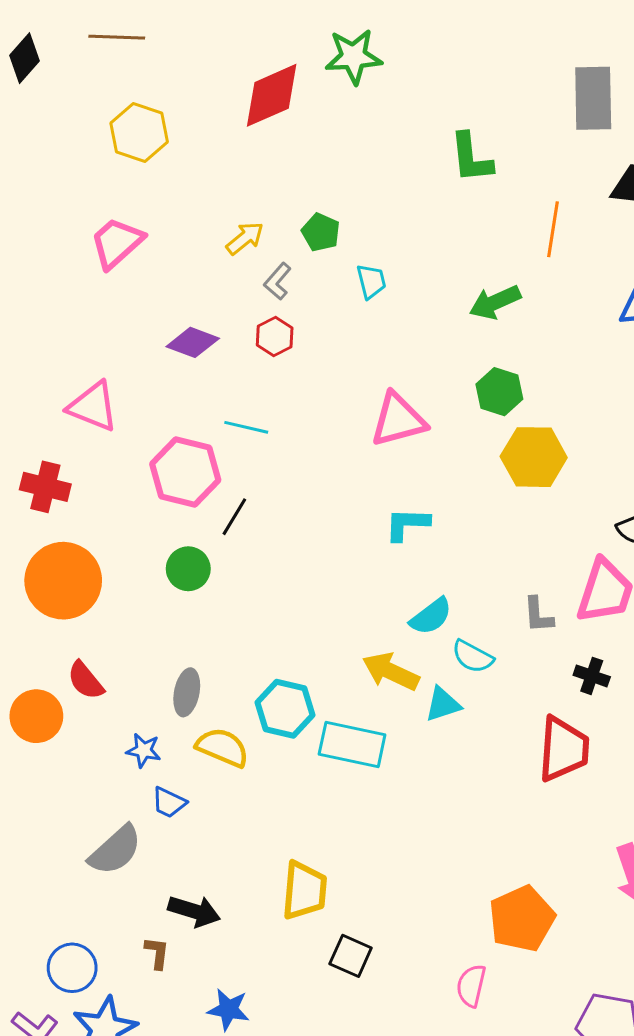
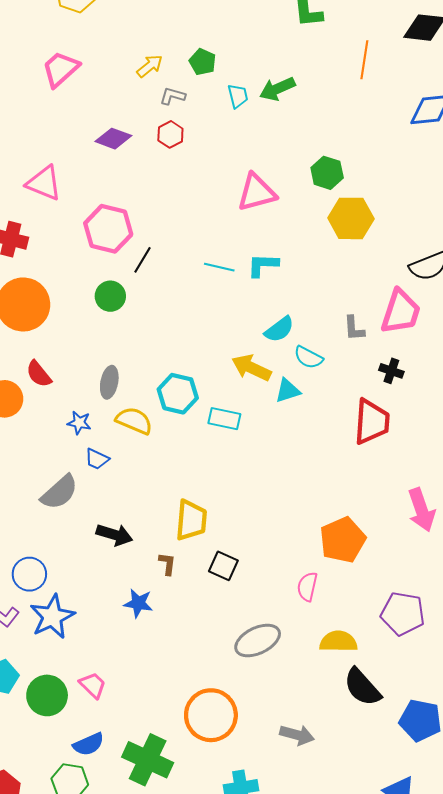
gray L-shape: (278, 281) -> (173, 96), turned 65
green arrow: (495, 302) -> (277, 89), moved
cyan line: (246, 427) -> (219, 267), moved
cyan rectangle: (352, 744) -> (224, 419), size x0.7
brown L-shape: (157, 953) -> (167, 564), moved

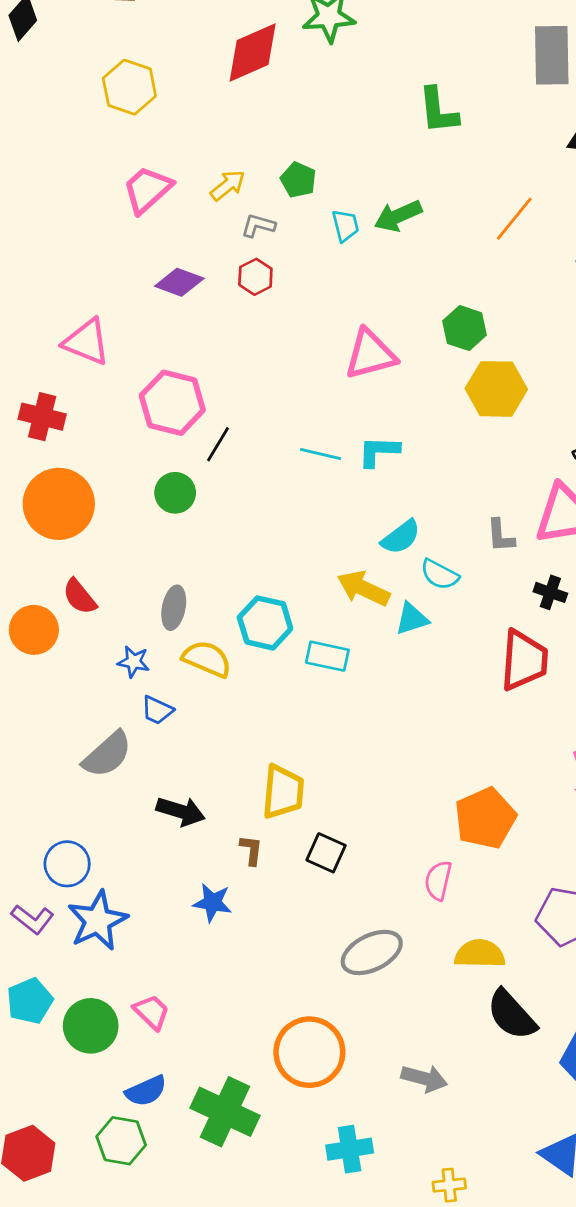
orange line: (364, 60) -> (514, 219), moved, turned 30
pink trapezoid: (61, 69) -> (147, 190), moved

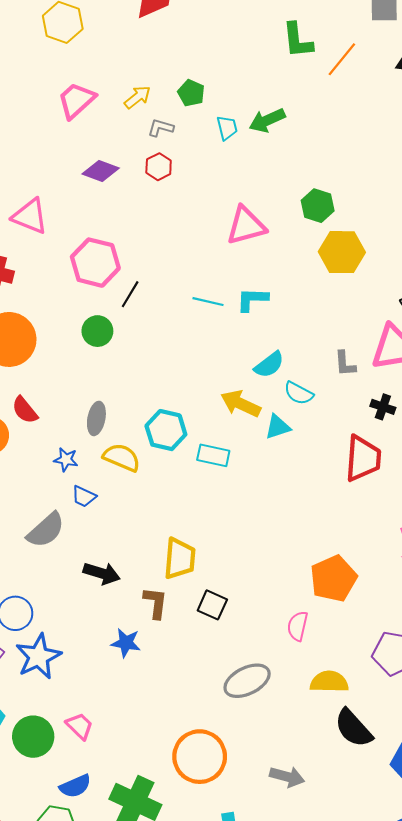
orange line: (514, 219) -> (342, 59), moved
brown L-shape: (251, 850) -> (155, 603), size x1.4

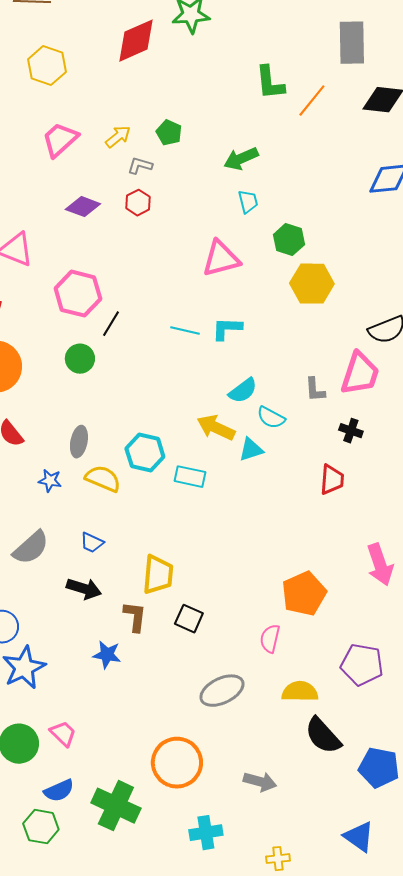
cyan trapezoid: (227, 128) -> (248, 202), moved
red trapezoid: (363, 458) -> (332, 480), size x0.7
blue trapezoid: (84, 496) -> (92, 543), moved

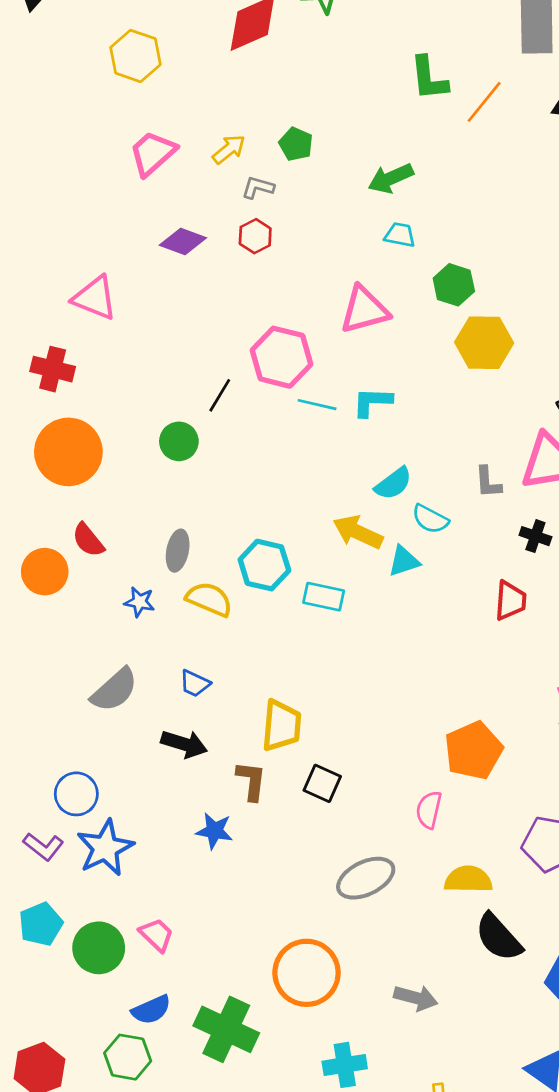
cyan trapezoid: (248, 202) -> (400, 235), turned -65
pink hexagon: (78, 294) -> (282, 357), moved

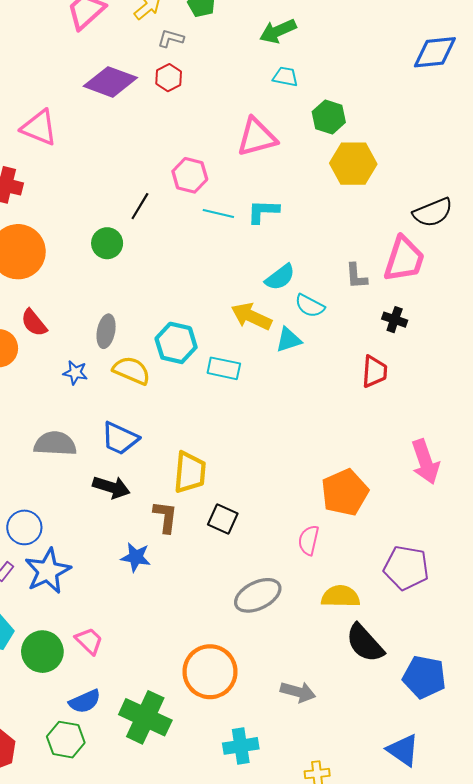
purple diamond: (183, 241) -> (110, 82), size x1.4
pink hexagon: (282, 357) -> (190, 175), size x0.7
blue trapezoid: (195, 683) -> (120, 438), size x1.5
gray semicircle: (114, 690) -> (55, 444), turned -135

